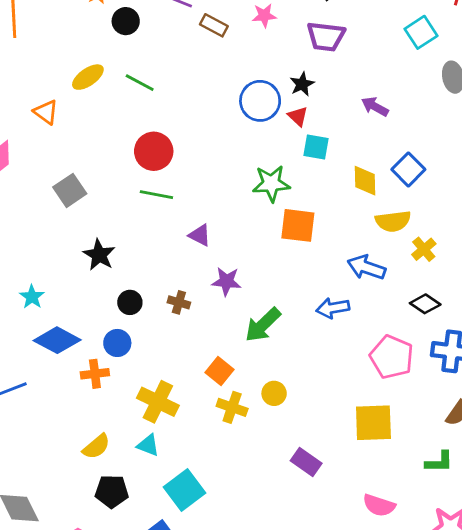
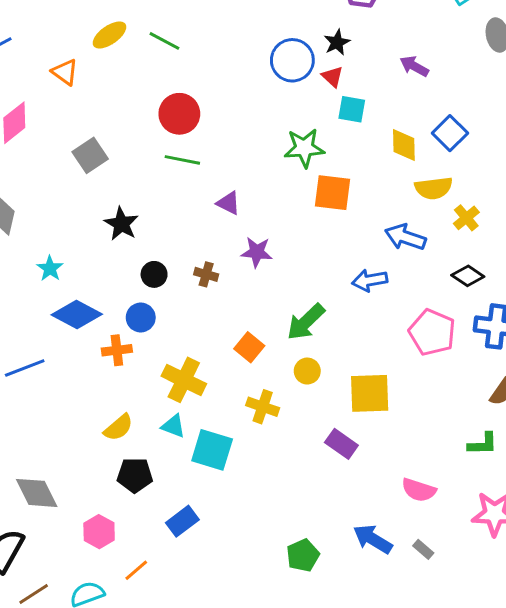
green arrow: (263, 325) -> (306, 322), moved
yellow cross: (232, 407) -> (263, 407), moved
yellow square: (373, 423) -> (370, 393), moved
cyan square: (184, 490) -> (212, 450), moved, turned -36

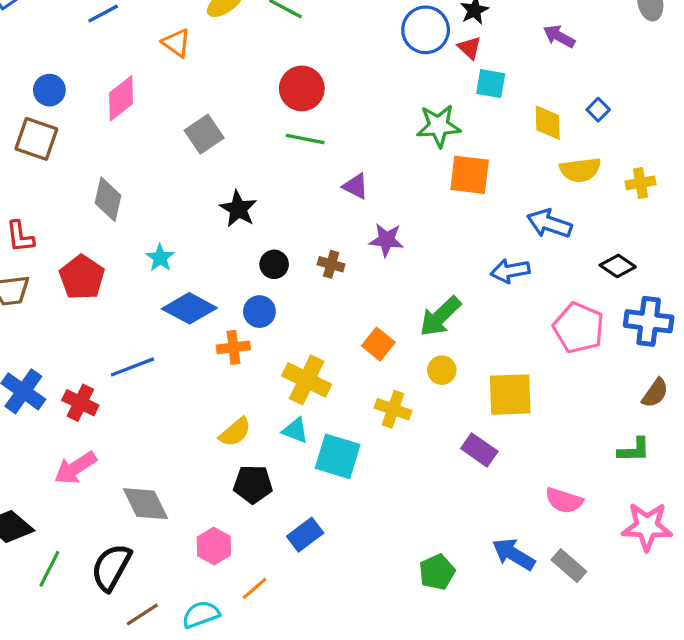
blue square: (450, 133) -> (598, 110), size x0.6
yellow cross: (466, 218) -> (641, 183), moved, turned 30
gray rectangle: (423, 549) -> (569, 566), size x1.5

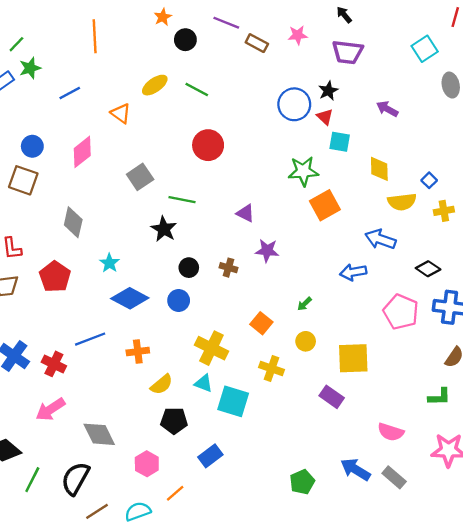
blue square: (598, 110) -> (429, 180), moved
green line: (305, 139) -> (182, 200), moved
orange square: (470, 175) -> (325, 205), turned -36
green arrow: (440, 316) -> (304, 304), size x0.5
orange cross: (233, 347) -> (138, 352), moved

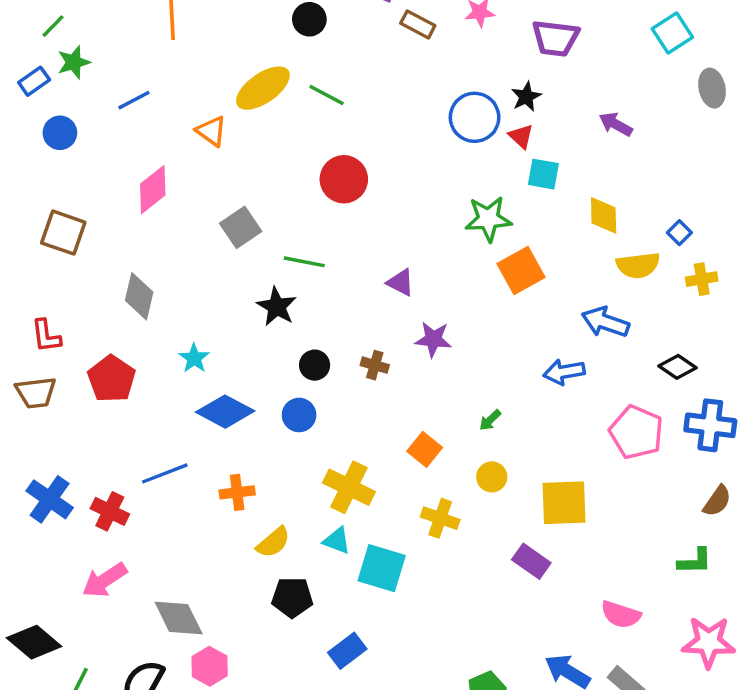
yellow ellipse: (155, 85) -> (263, 88), size x1.4
blue circle: (32, 146) -> (60, 133), moved
pink hexagon: (147, 464) -> (210, 666), moved

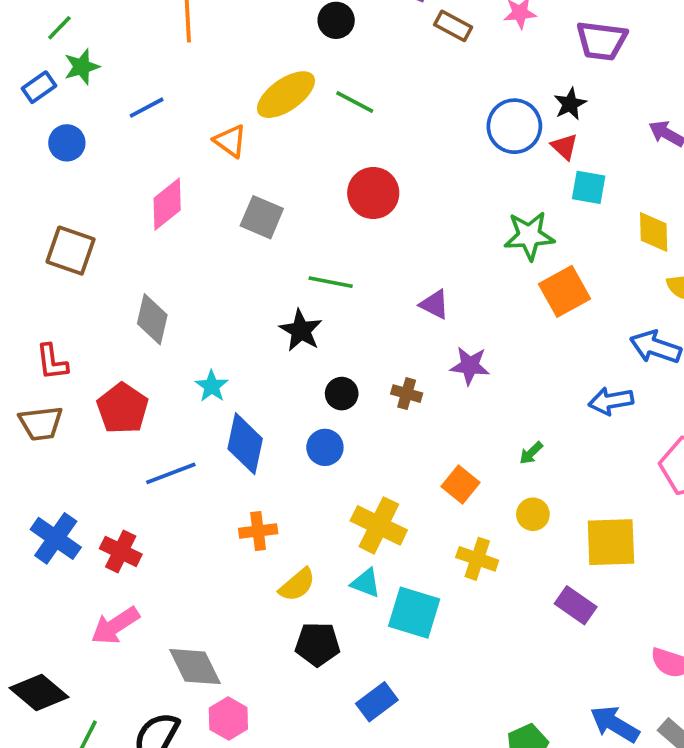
gray square: (241, 227) -> (262, 217), moved, turned -33
blue diamond: (225, 412) -> (245, 444), turned 74
blue line: (165, 473) -> (171, 473), moved

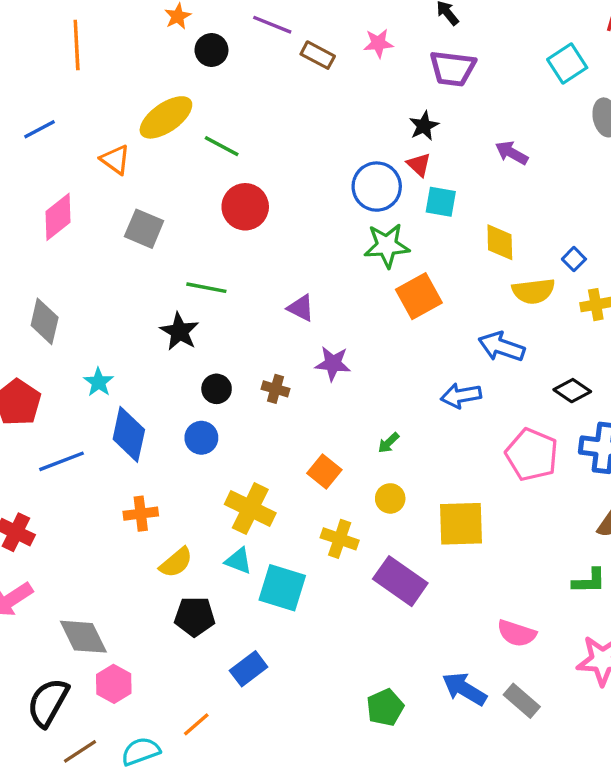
green line: (355, 102) -> (222, 146), moved
blue circle: (514, 126) -> (377, 187), moved
purple rectangle: (576, 605) -> (400, 581), moved, size x1.4

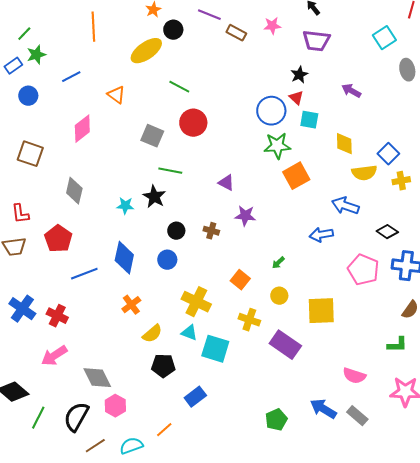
yellow ellipse: (166, 117) -> (146, 51), moved
gray square: (144, 229) -> (152, 136), moved
blue square: (574, 259) -> (388, 154), size x1.5
cyan star: (99, 382) -> (125, 206), moved, turned -30
orange cross: (141, 514) -> (131, 305), turned -30

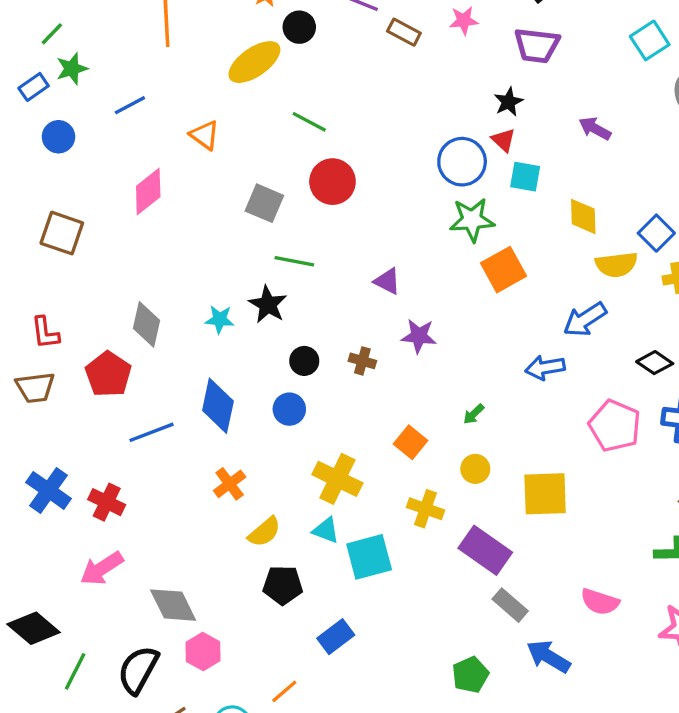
gray diamond: (74, 191) -> (147, 324), moved
blue arrow: (345, 206) -> (585, 319), turned -52
cyan square: (215, 349) -> (369, 557), turned -32
gray rectangle: (357, 416) -> (510, 605), moved

